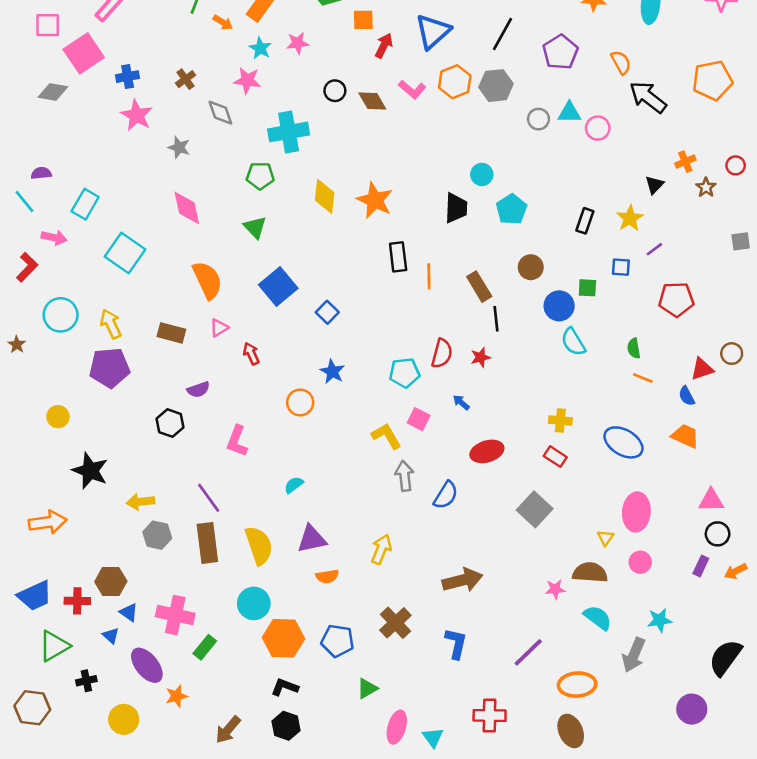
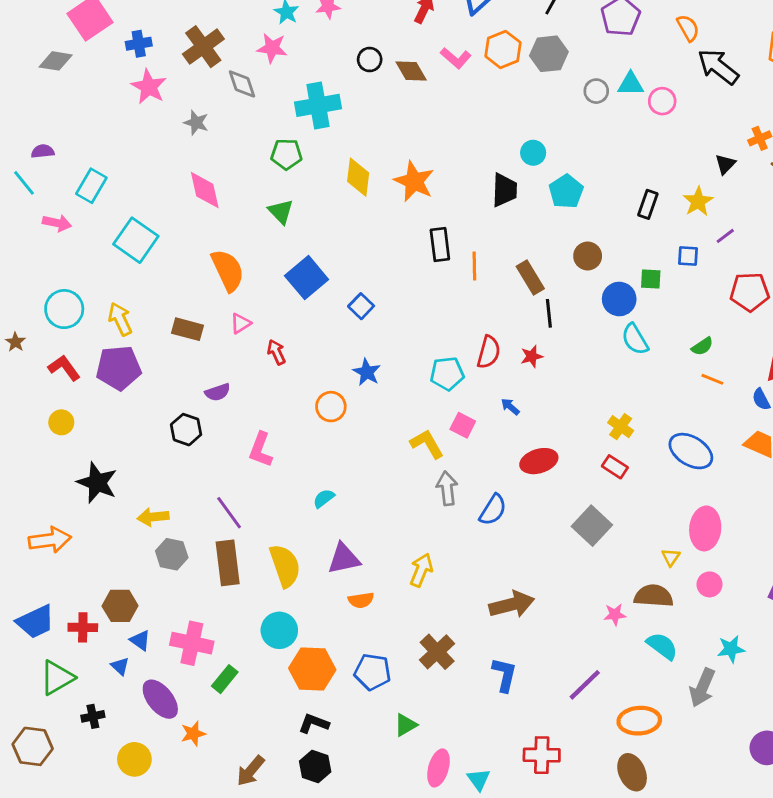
brown cross: (186, 79) -> (203, 47), size x1.8
red L-shape: (27, 267) -> (64, 368), moved, turned -80
green semicircle: (634, 348) -> (702, 346), turned -114
yellow cross: (560, 421) -> (621, 427), turned 30

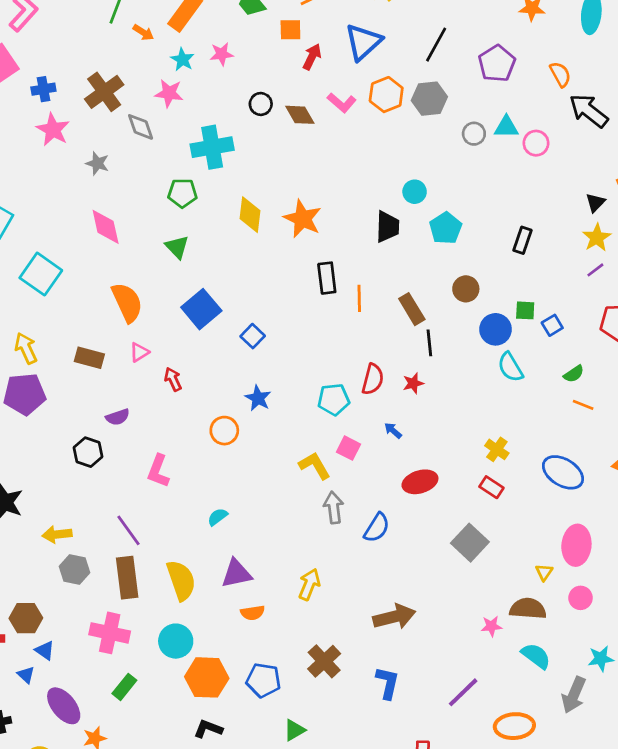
yellow star: (698, 201) -> (597, 238), moved
blue square: (688, 256) -> (552, 325), moved, turned -35
pink cross: (192, 643) -> (110, 633), moved

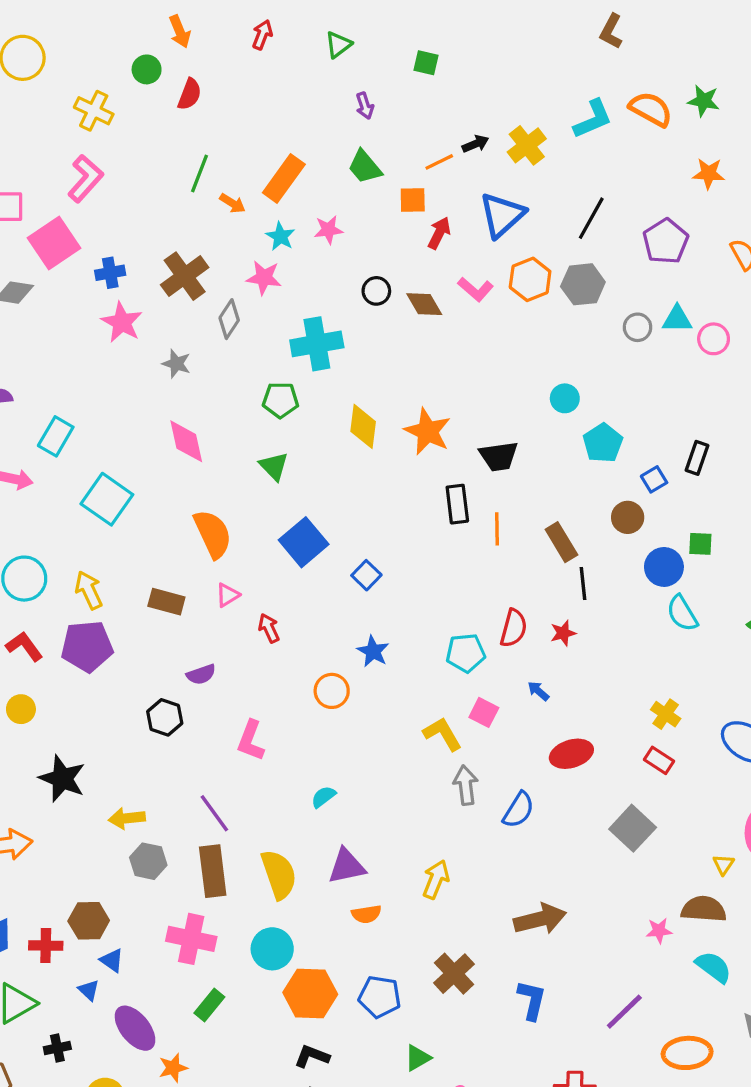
gray diamond: (141, 127) -> (229, 319), turned 52
black trapezoid: (388, 227) -> (499, 456), moved, turned 80
blue square: (552, 325) -> (654, 479), moved

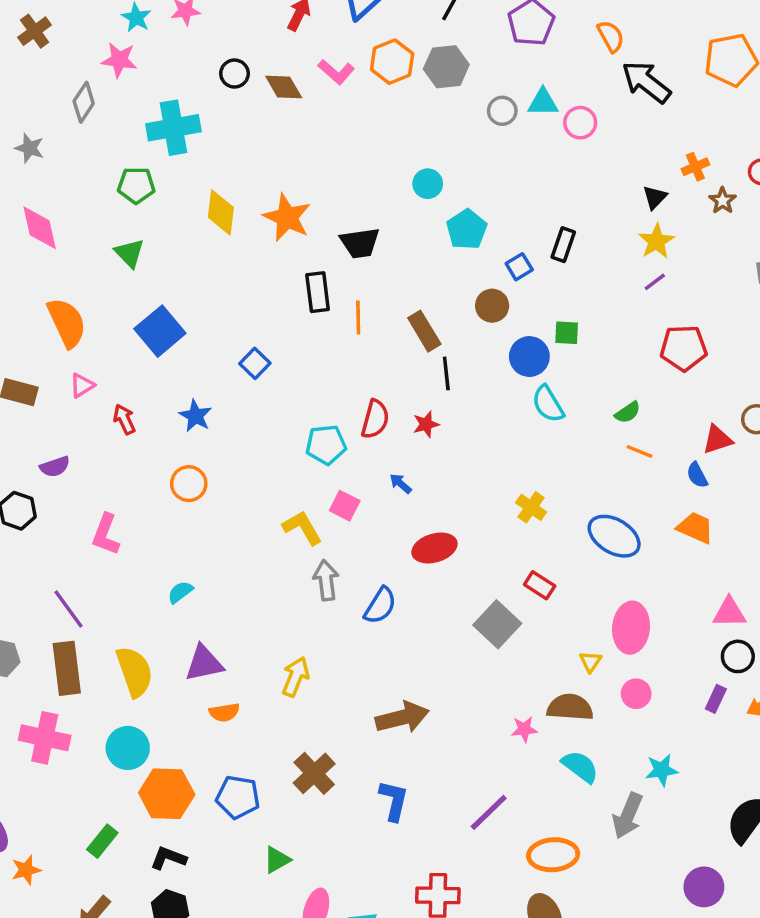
brown cross: (185, 276) -> (35, 31), moved, size x0.7
blue square: (366, 575) -> (255, 363), moved
blue star: (373, 651) -> (196, 416), moved
red rectangle: (659, 760) -> (540, 585), moved
green rectangle: (209, 1005) -> (102, 841), moved

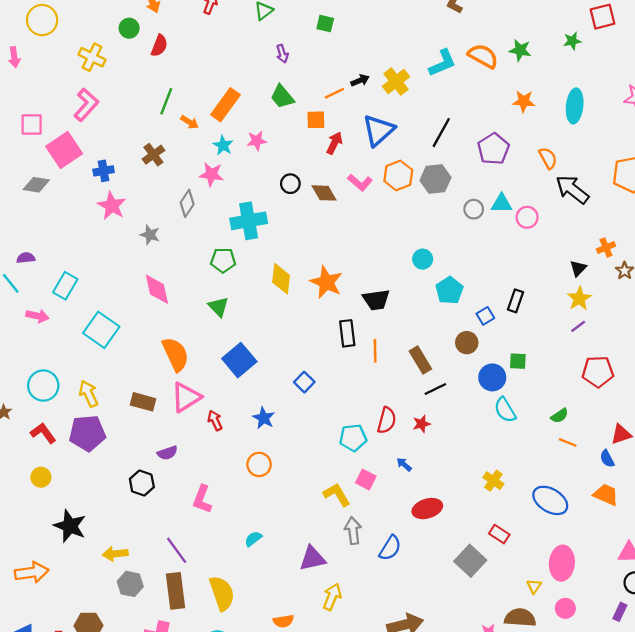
black line: (446, 373) -> (435, 389), turned 70
pink triangle: (82, 385) -> (186, 397), size x1.8
purple triangle: (204, 663) -> (312, 558), moved

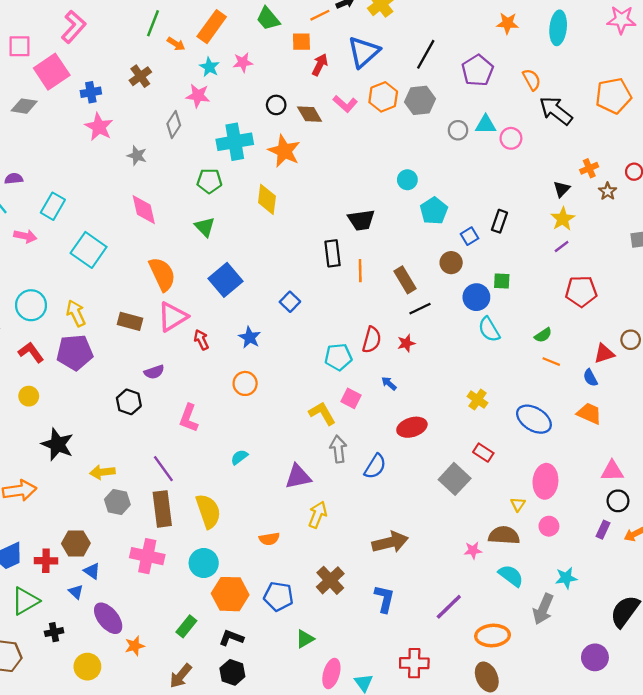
orange star: (326, 282) -> (284, 151), moved

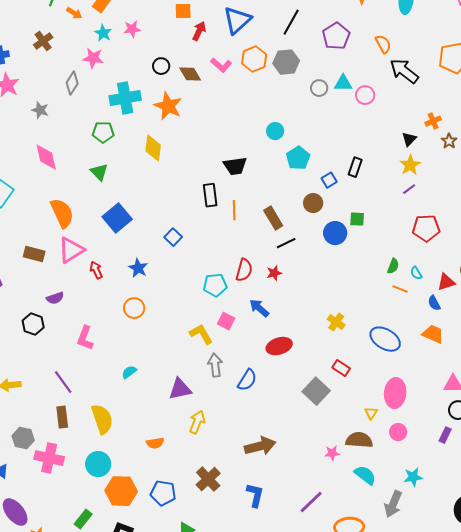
cyan semicircle: (489, 329) -> (416, 273), moved, size x0.6
green semicircle: (543, 335) -> (393, 266), turned -35
blue arrow: (389, 383) -> (259, 308), size x1.5
gray hexagon: (117, 502) -> (23, 438), moved
brown rectangle: (162, 509) -> (62, 417), size x0.7

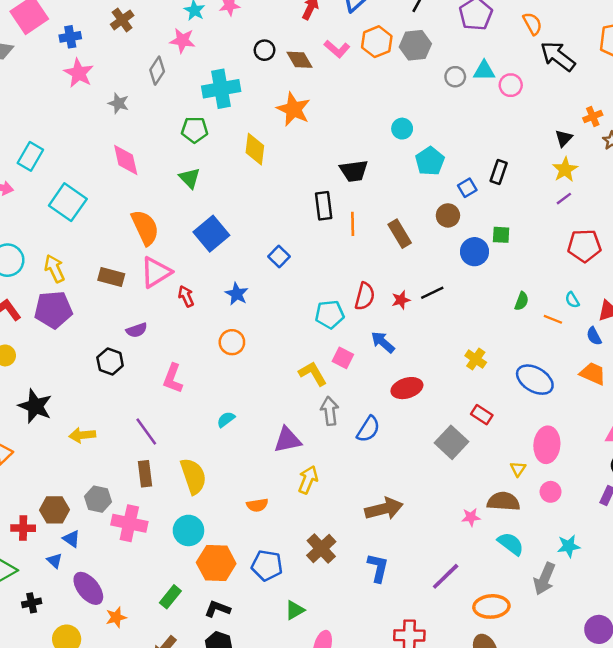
orange star: (168, 106) -> (293, 109), moved
black line: (286, 243) -> (432, 293), moved
green semicircle: (393, 266) -> (522, 301), moved

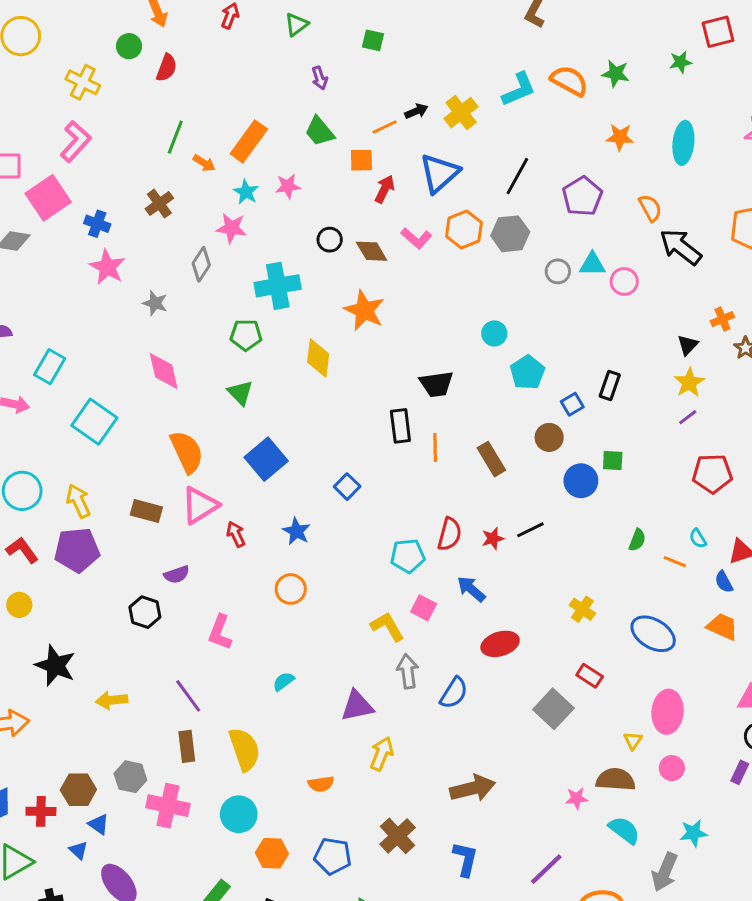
blue cross: (70, 37) -> (97, 224), turned 30
orange hexagon: (216, 563) -> (272, 853), size x0.7

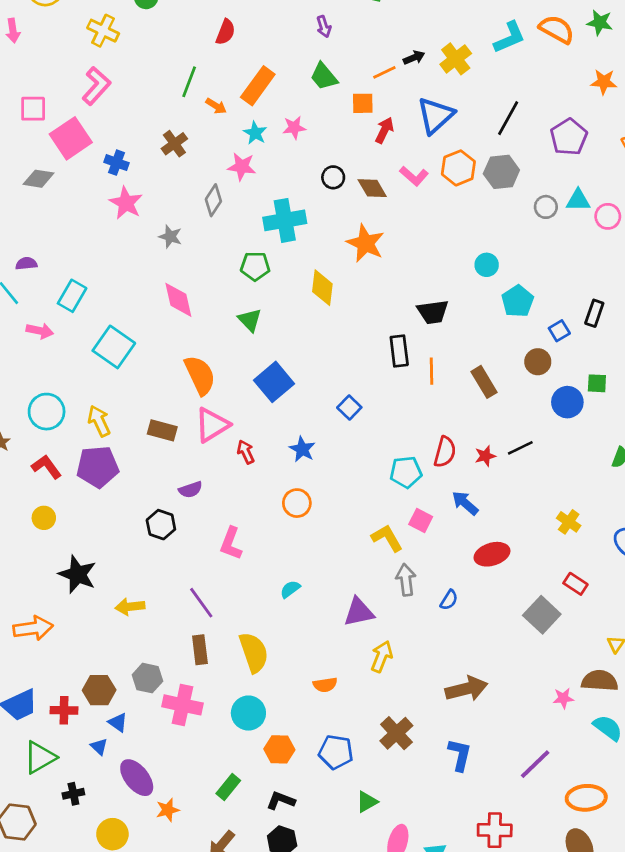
red semicircle: (167, 68) -> (226, 32), moved
blue semicircle: (454, 693) -> (449, 600), size x0.7

